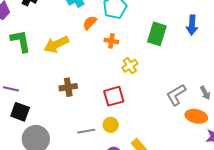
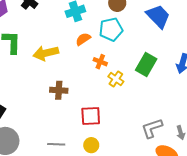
yellow cross: (130, 66) -> (116, 79), moved, turned -35
brown cross: (68, 87) -> (59, 90), moved
yellow circle: (111, 125) -> (91, 145), moved

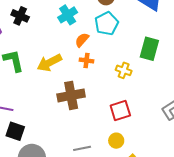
orange cross: (100, 62) -> (86, 60), moved
brown cross: (59, 90) -> (71, 95), size x1.5
red square: (91, 116) -> (120, 110), moved

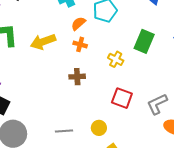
brown cross: (71, 95) -> (77, 77), moved, size x0.6
red square: (120, 110) -> (122, 98), moved, turned 30

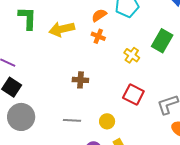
brown cross: (77, 77) -> (80, 80), moved

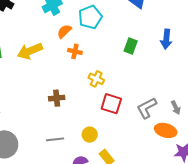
orange cross: (98, 36) -> (75, 51), moved
green rectangle: (162, 41) -> (131, 46), size x0.7
yellow cross: (132, 55) -> (96, 79), moved

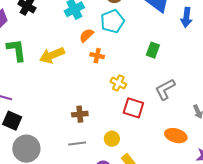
blue arrow: (166, 39) -> (186, 17), moved
brown cross: (57, 98) -> (80, 114), moved
gray L-shape: (147, 108) -> (165, 89), moved
orange ellipse: (166, 130) -> (176, 136), moved

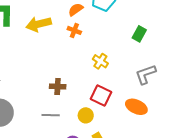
orange cross: (97, 56) -> (74, 30), moved
red square: (133, 108) -> (101, 95), moved
orange ellipse: (176, 136) -> (136, 107), moved

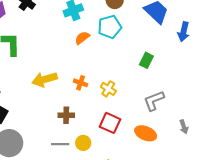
yellow arrow: (39, 24) -> (45, 79), moved
orange cross: (74, 30) -> (80, 83), moved
yellow circle: (86, 115) -> (83, 143), moved

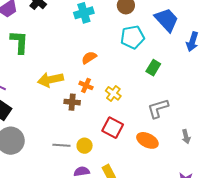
cyan pentagon: (110, 27) -> (132, 37), moved
orange semicircle: (82, 38) -> (89, 58), moved
brown cross: (66, 115) -> (72, 102), moved

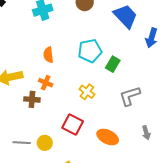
cyan pentagon: (132, 37) -> (90, 51), moved
orange semicircle: (89, 58) -> (48, 55), turned -63
yellow cross: (113, 93) -> (87, 92), moved
gray L-shape: (158, 108) -> (130, 96), moved

